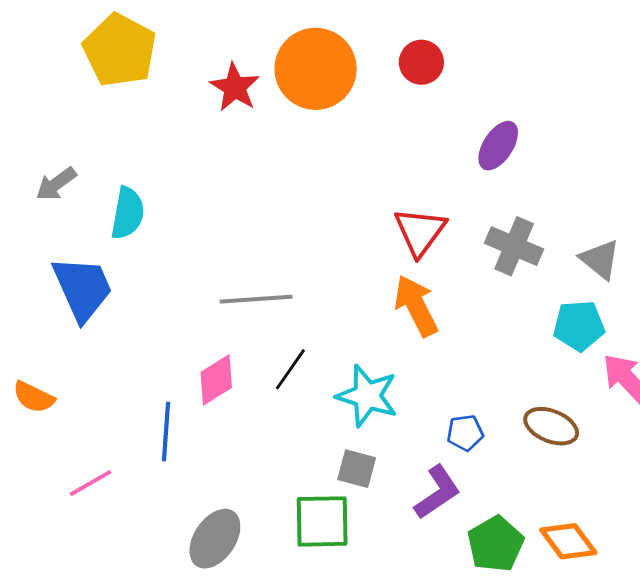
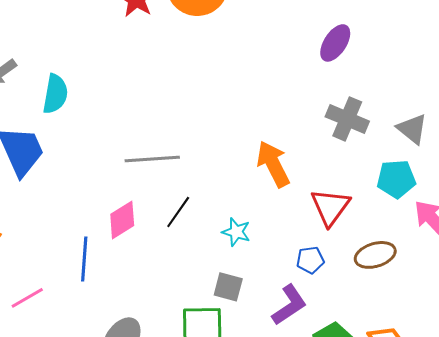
red triangle: (420, 232) -> (330, 207), moved
cyan star: (367, 396) -> (236, 232), size x0.6
brown ellipse: (551, 426) -> (375, 255), turned -39

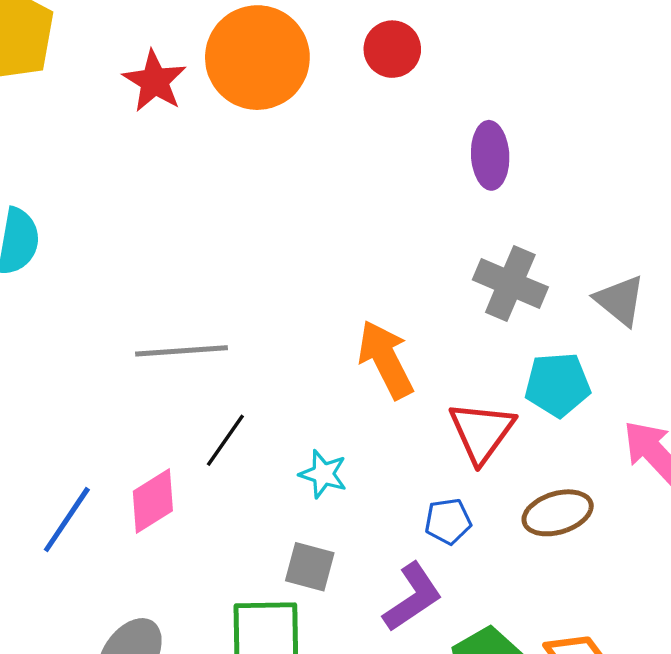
purple ellipse: (335, 43) -> (490, 155), turned -36
cyan pentagon: (396, 179) -> (558, 385), moved
pink diamond: (122, 220) -> (153, 501), moved
blue line: (84, 259) -> (67, 520), turned 30

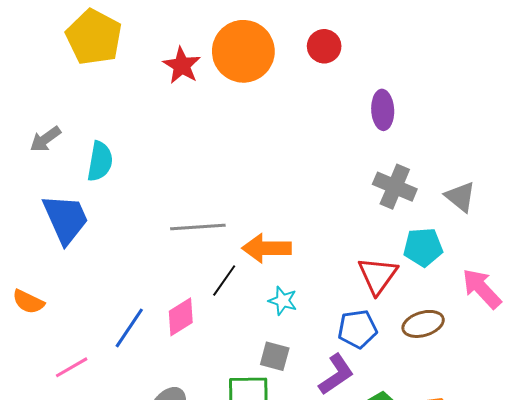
orange arrow: (386, 359) -> (267, 248), moved, turned -63
blue pentagon: (448, 521) -> (357, 329), size x1.4

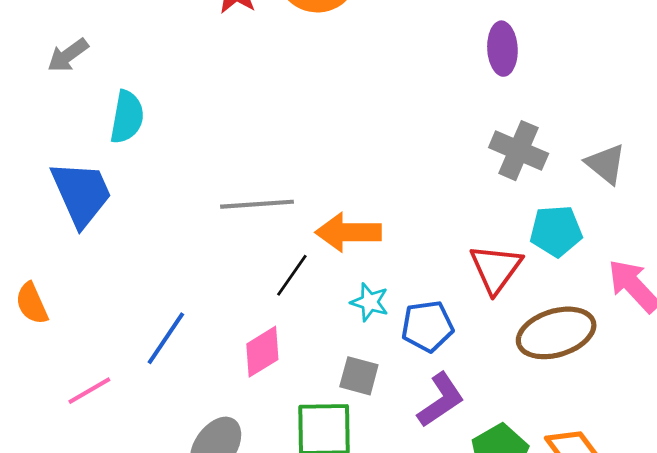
gray arrow: (45, 139) -> (68, 55), moved
orange semicircle: (28, 302) -> (32, 303), turned 40
pink diamond: (181, 317) -> (262, 352), moved
brown ellipse: (423, 324) -> (556, 333), size x1.4
blue pentagon: (357, 329) -> (427, 326), moved

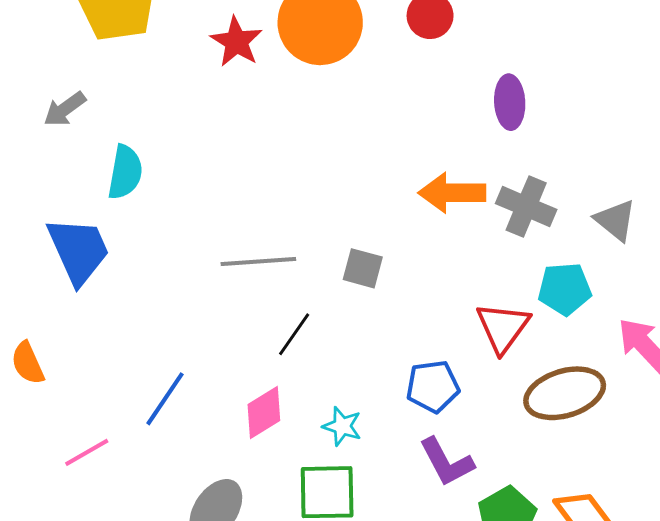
orange arrow: (348, 232) -> (452, 193), moved
cyan star: (370, 302) -> (342, 426), moved
gray square: (359, 376) -> (363, 268), moved
purple L-shape: (441, 400) -> (447, 462), turned 96

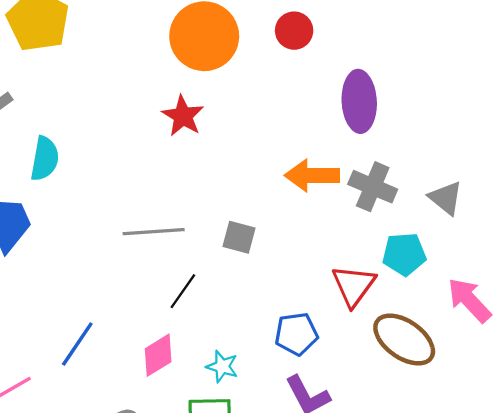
red star: (236, 42) -> (183, 116), moved
purple ellipse: (510, 102) -> (359, 101), size x1.4
brown ellipse: (565, 393) -> (404, 339), turned 52

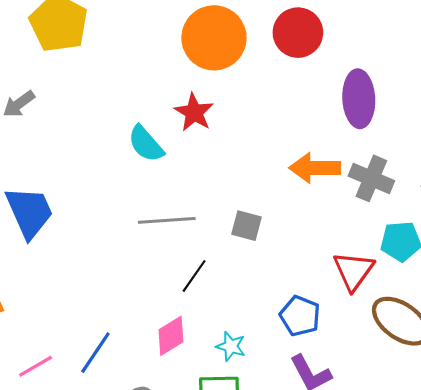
red circle: (294, 31) -> (298, 33), size x1.4
cyan semicircle: (45, 159) -> (146, 144), moved, turned 129
blue pentagon: (296, 334) -> (300, 316), turned 30
blue line: (77, 344) -> (95, 353), moved

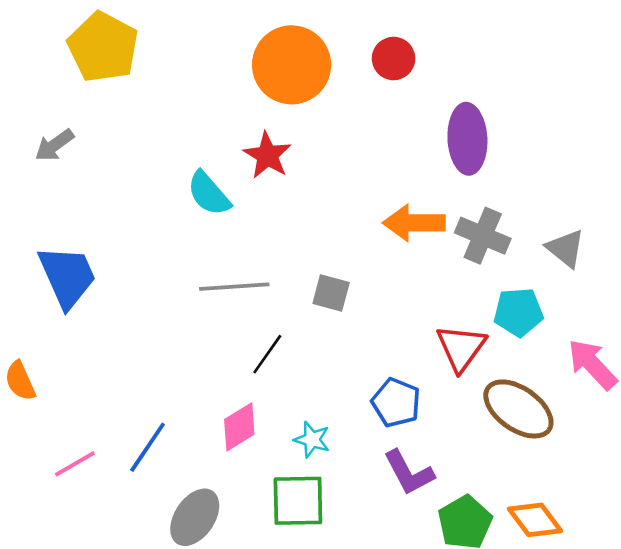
red circle: (298, 33) -> (394, 59), size x0.7

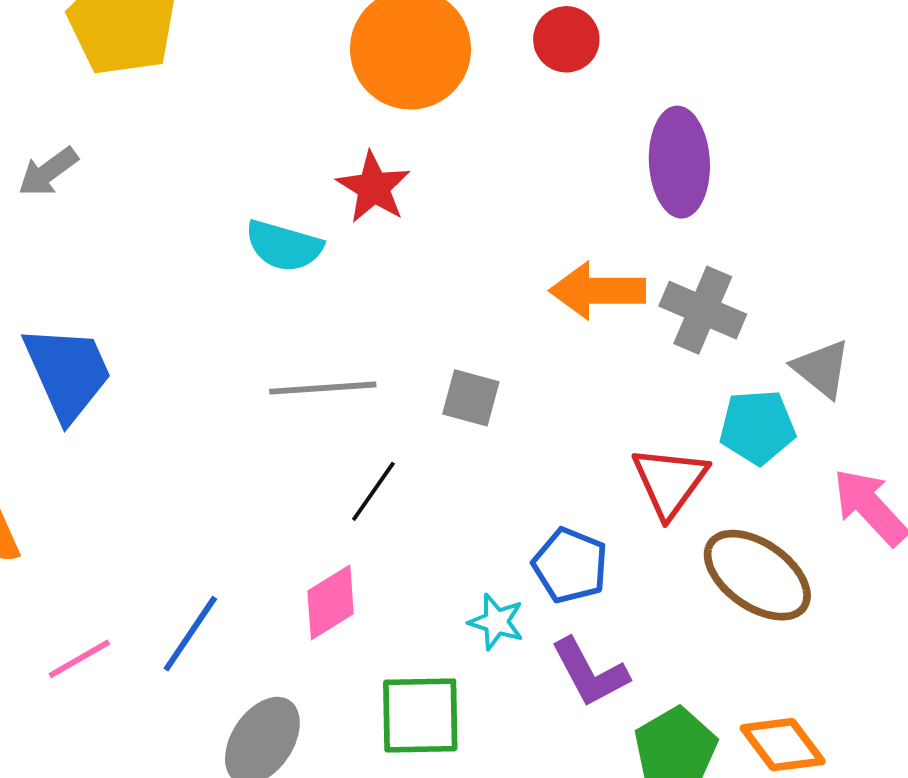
cyan semicircle: (209, 194) -> (284, 246), turned -33
gray triangle: (566, 248) -> (822, 369), moved
cyan star: (312, 440) -> (496, 622), moved

